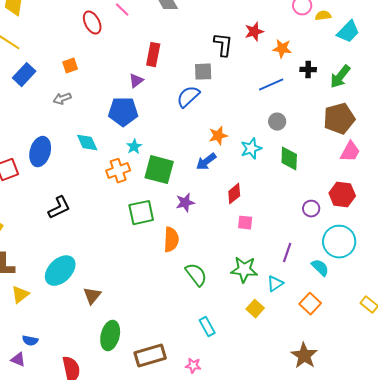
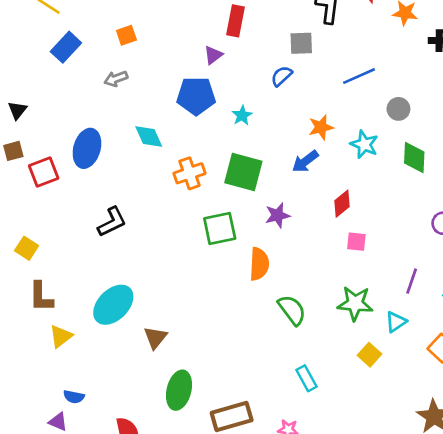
blue line: (271, 85) -> (359, 76), moved
blue semicircle: (188, 97) -> (281, 76), size x0.7
cyan star: (134, 147) -> (242, 115), moved
cyan star: (251, 149) -> (364, 144), turned -30

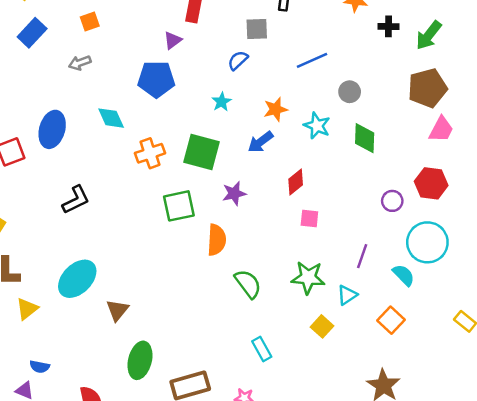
cyan star: (242, 115) -> (222, 102), moved

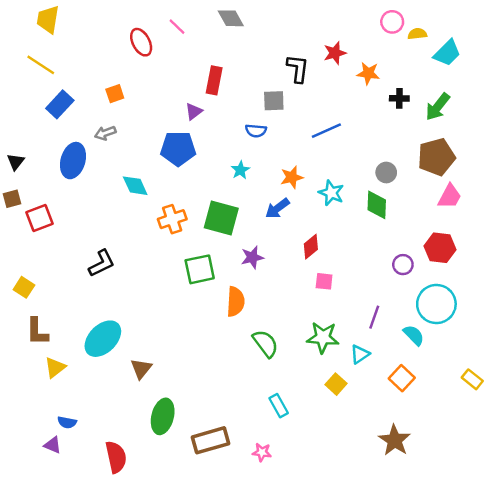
blue semicircle: (238, 60) -> (256, 131), turned -132
gray circle: (350, 92) -> (386, 172), moved
blue ellipse: (52, 129) -> (73, 161), moved

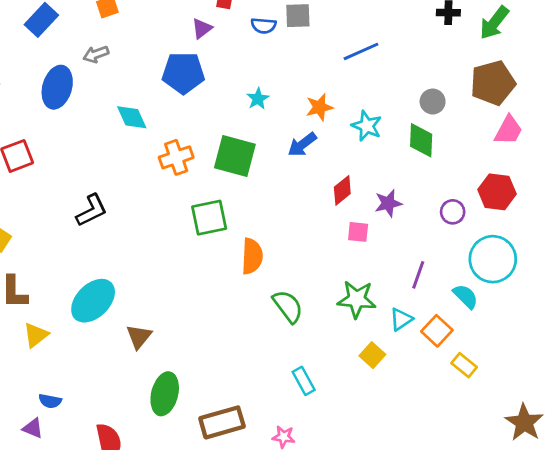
blue semicircle: (256, 131) -> (264, 26), moved
purple star: (252, 257) -> (388, 203), moved
orange square: (402, 378) -> (437, 331), moved
yellow rectangle: (472, 379) -> (464, 365), moved
brown star: (395, 440) -> (524, 422), moved

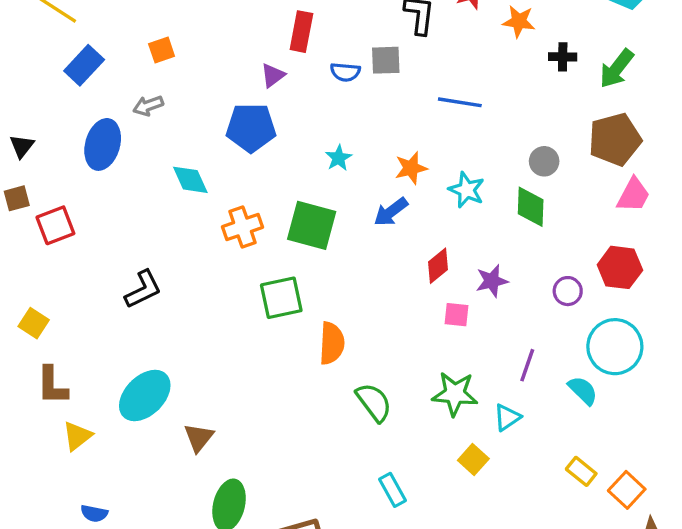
blue line: (361, 51) -> (460, 102), turned 33
orange square: (437, 331) -> (627, 490), moved

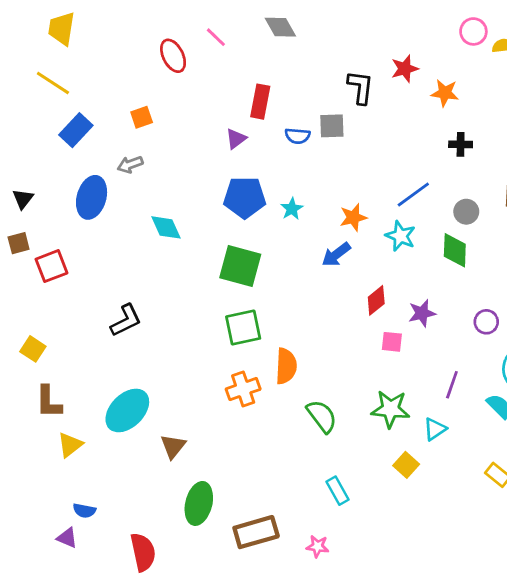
black cross: (563, 57) -> (461, 144), moved
blue line: (460, 102) -> (413, 195), moved, turned -45
blue pentagon: (251, 128) -> (245, 197), moved
green square: (312, 225) -> (240, 266), moved
orange cross: (242, 227) -> (243, 389), moved

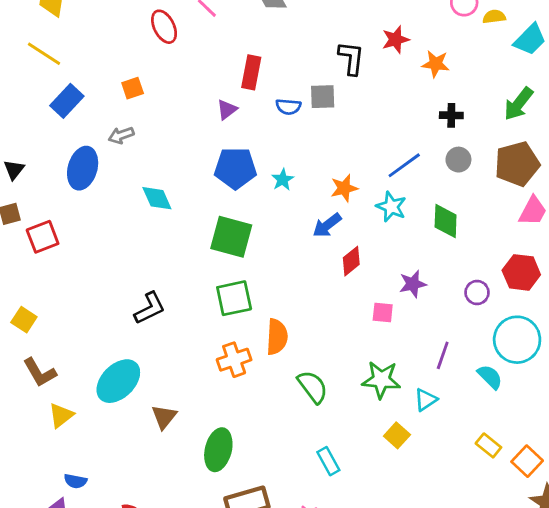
gray circle: (466, 212) -> (458, 160), moved
red diamond: (376, 300) -> (351, 261), moved
black L-shape: (126, 320) -> (150, 308), moved
brown L-shape: (49, 402) -> (40, 373), turned -30
green ellipse: (199, 503) -> (218, 450), moved

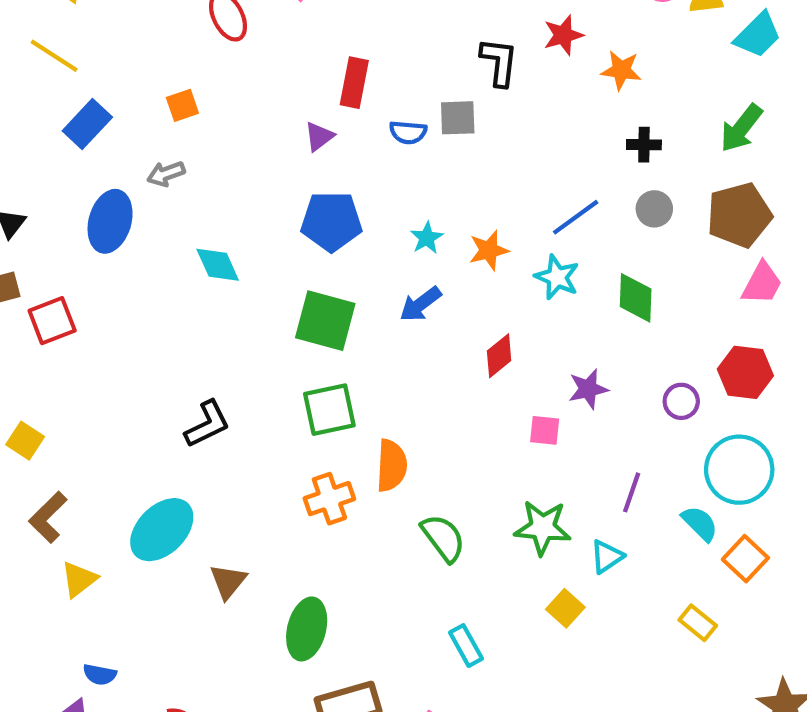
cyan star: (283, 180) -> (427, 238), moved
blue arrow: (327, 225) -> (420, 304), moved
brown L-shape: (40, 373) -> (48, 517), turned 75
orange square: (527, 461) -> (745, 559), moved

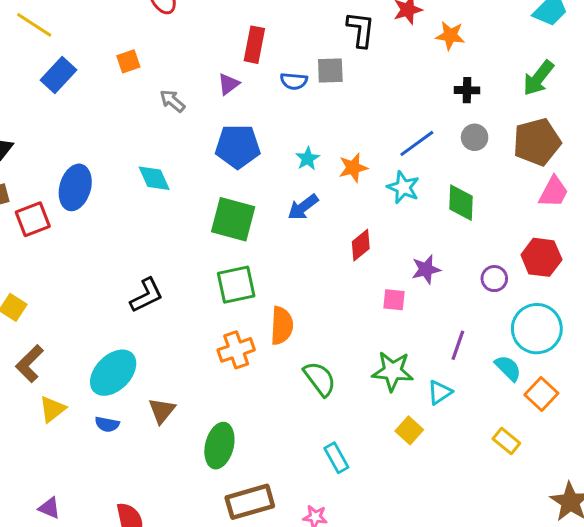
gray arrow: (166, 174) -> (172, 101), moved, turned 60
blue ellipse: (110, 221) -> (75, 187), moved
blue semicircle: (100, 675) -> (107, 424), moved

